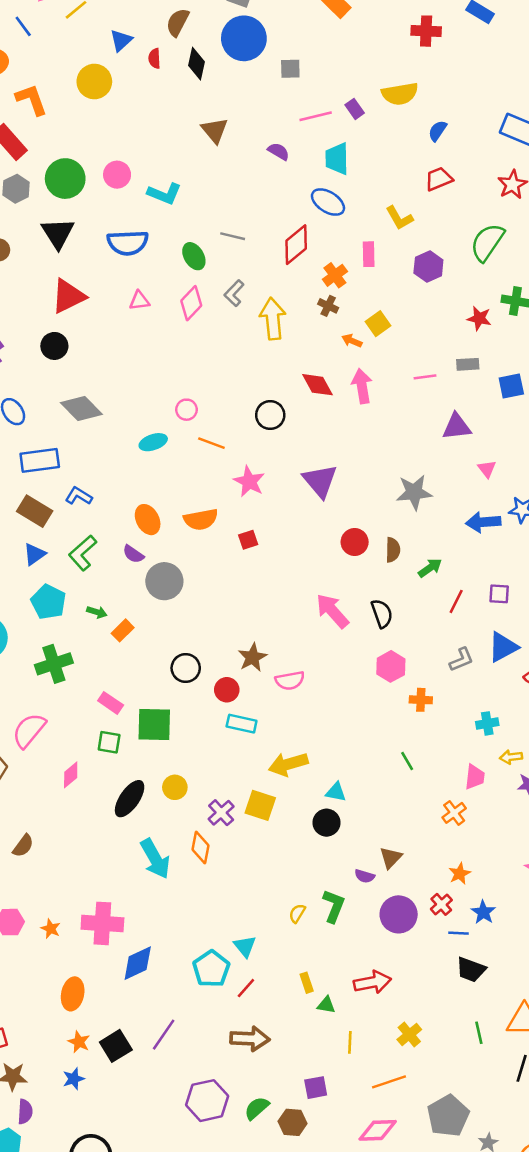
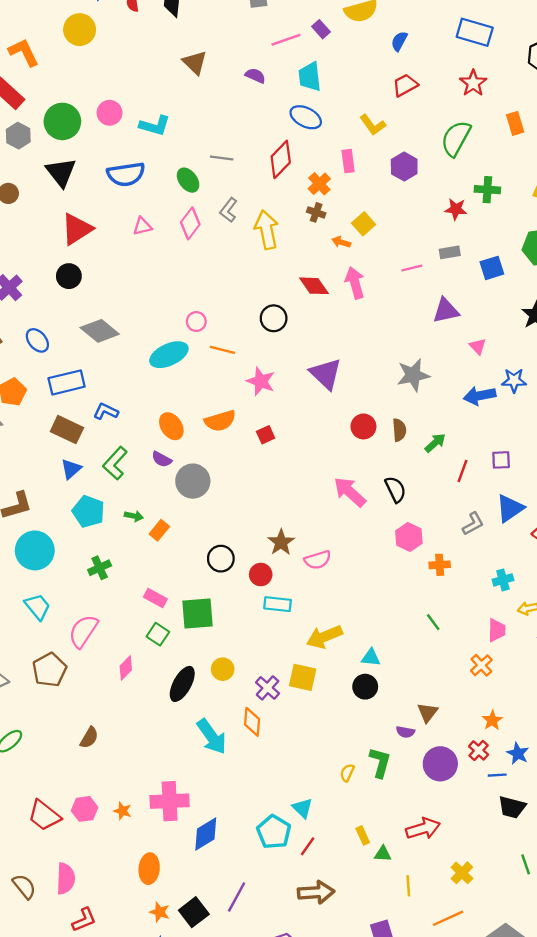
cyan ellipse: (153, 442) -> (169, 355), size x1.5
green cross: (54, 664) -> (100, 568), size x0.7
green square: (109, 742) -> (158, 634), turned 30

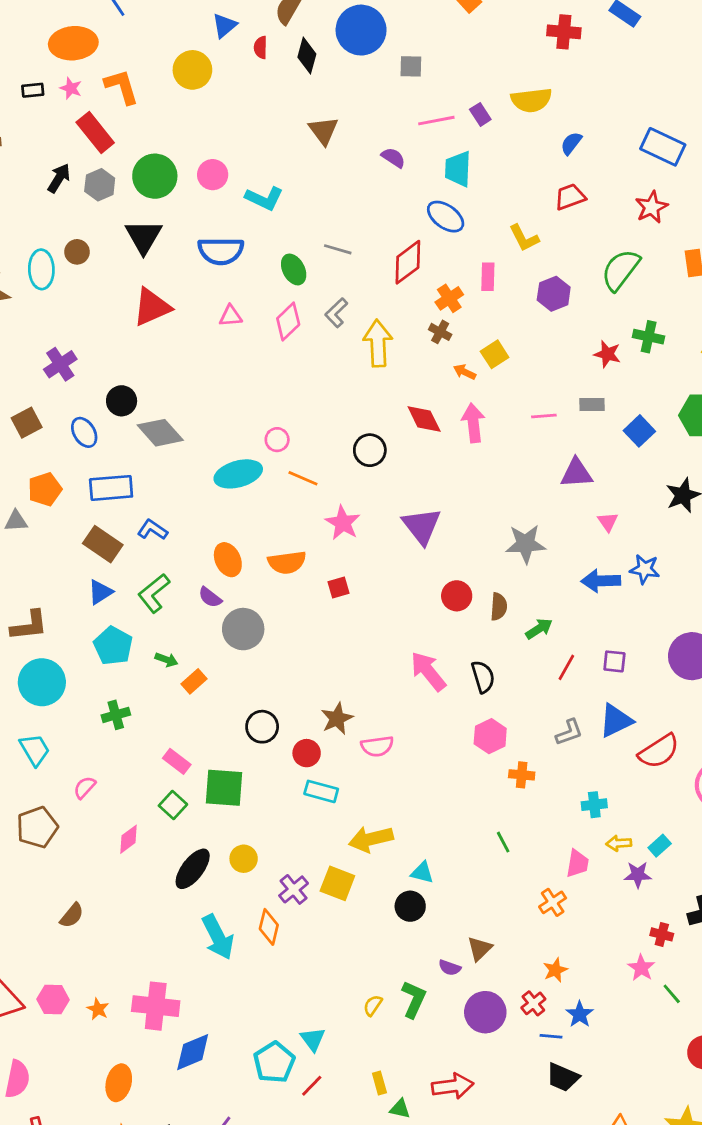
blue square: (492, 268) -> (639, 431), turned -35
black circle: (69, 276) -> (122, 401), moved
pink semicircle: (83, 631) -> (85, 787), size x0.6

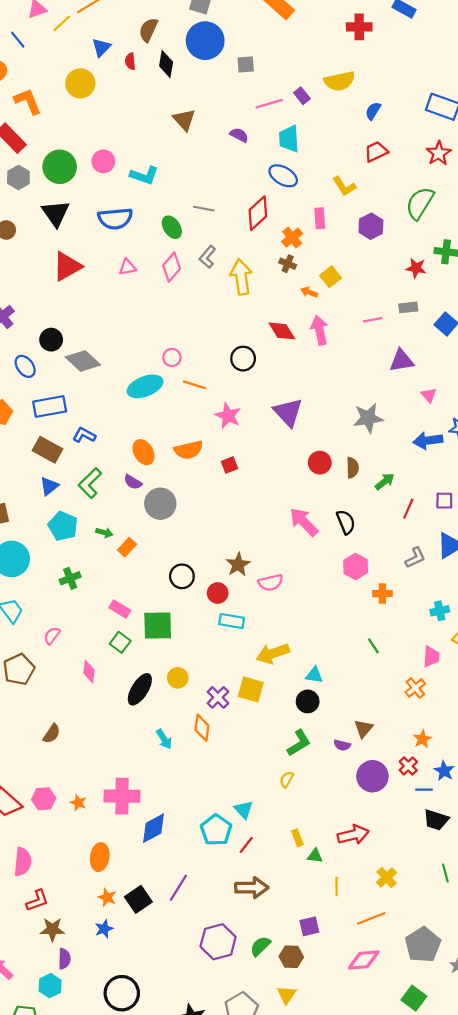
pink diamond: (128, 839) -> (89, 672), turned -40
cyan arrow: (218, 937) -> (164, 739), size x0.6
green L-shape: (414, 999) -> (299, 743), moved, turned 40

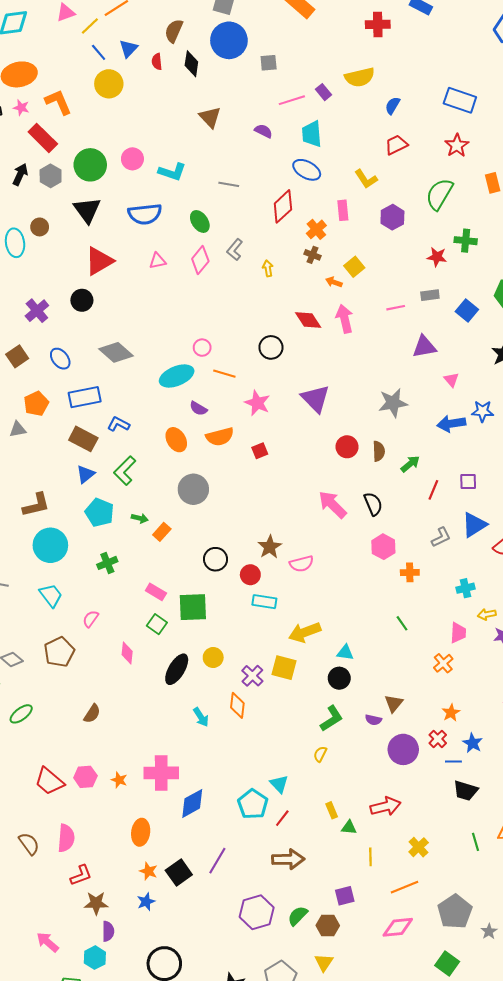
blue line: (18, 40) -> (99, 52), moved
gray line: (204, 209) -> (229, 184), moved
yellow arrow: (241, 277) -> (268, 268), size x0.5
black circle: (51, 340) -> (82, 300), moved
purple semicircle: (133, 482) -> (198, 408), moved

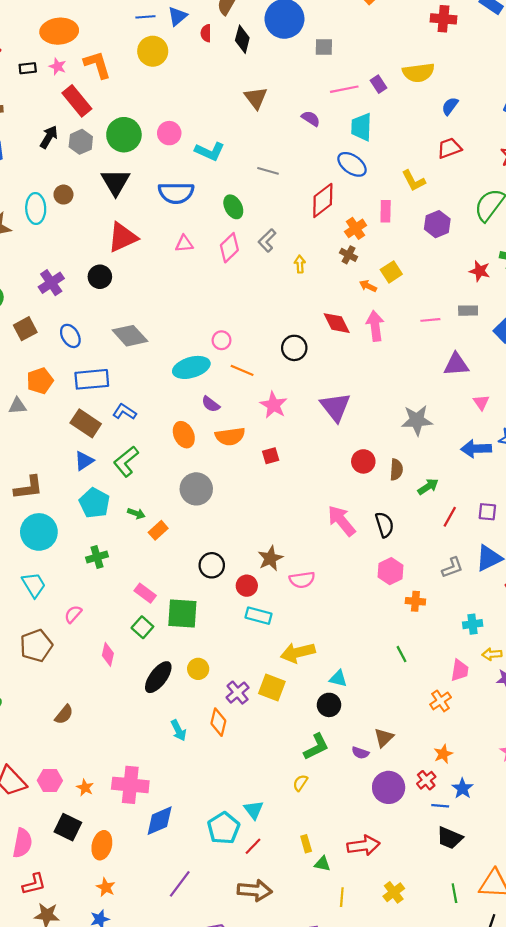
blue line: (99, 52) -> (145, 17), turned -60
black square: (179, 873) -> (68, 827), moved, turned -35

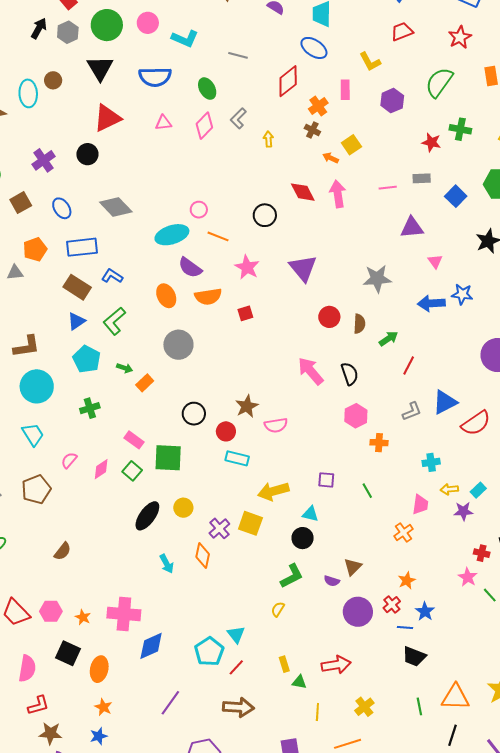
purple semicircle: (211, 404) -> (190, 268), size x1.4
purple square: (487, 512) -> (326, 480), moved
pink diamond: (108, 654) -> (101, 469), moved, turned 45

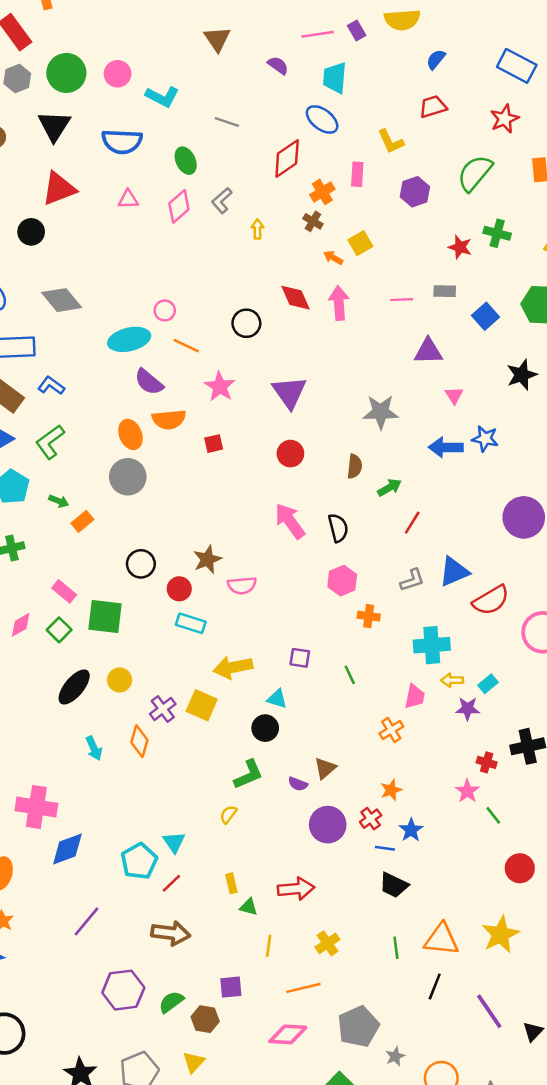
orange ellipse: (166, 296) -> (130, 434), moved
red circle: (329, 317) -> (290, 454), moved
cyan cross: (431, 462) -> (432, 645), size x1.6

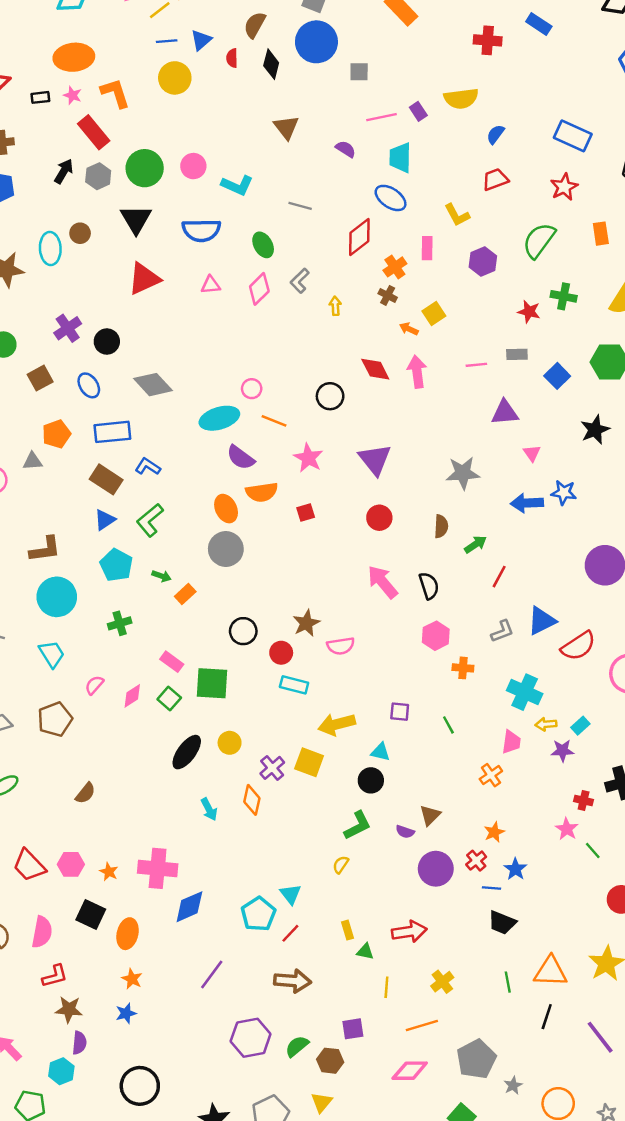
black circle: (31, 232) -> (107, 342), moved
cyan cross: (432, 645) -> (525, 692), turned 32

